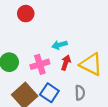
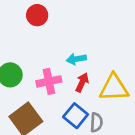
yellow triangle: (91, 64) -> (114, 88), turned -35
blue square: (49, 93) -> (76, 116), moved

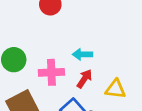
yellow triangle: (114, 88) -> (115, 89), size x0.7

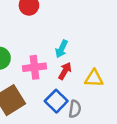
cyan arrow: (82, 54) -> (62, 49), turned -60

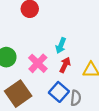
pink cross: (34, 67) -> (38, 63), turned -36

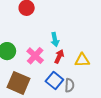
cyan arrow: (61, 46) -> (55, 39), turned -32
brown square: (18, 94) -> (18, 83), turned -30

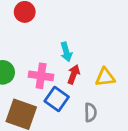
pink cross: (35, 56) -> (41, 76), turned -30
blue square: (54, 80) -> (57, 99), moved

